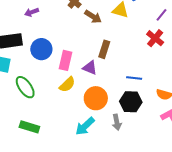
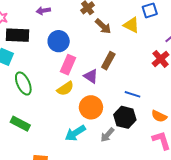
blue circle: (41, 49) -> (59, 41), moved
gray arrow: (117, 122) -> (107, 135), turned 42

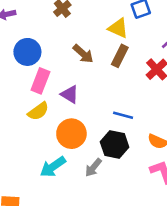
brown arrow: (103, 26) -> (83, 54), moved
brown rectangle: (108, 61) -> (120, 56), moved

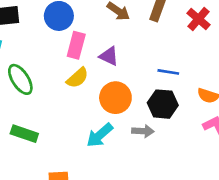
gray arrow: (93, 168) -> (143, 131), turned -120

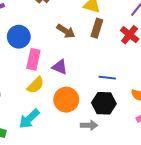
cyan arrow: (100, 135) -> (29, 119), moved

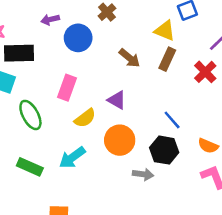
blue circle: (19, 37) -> (78, 38), moved
pink rectangle: (33, 59) -> (67, 88), moved
blue line: (107, 78) -> (172, 120), turned 35

